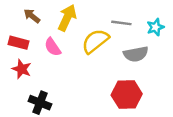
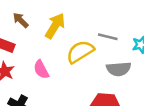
pink semicircle: (53, 47) -> (41, 69), moved

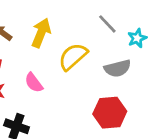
gray line: (108, 37) -> (107, 24), moved, turned 42

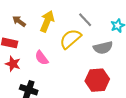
gray line: (107, 24) -> (85, 20), moved

